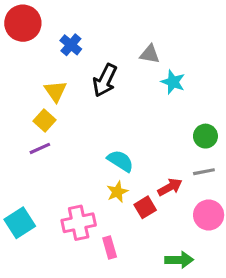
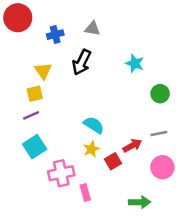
blue cross: (71, 45) -> (55, 35), turned 35
gray triangle: (150, 54) -> (93, 29), moved
yellow square: (45, 121) -> (35, 94), turned 35
green circle: (205, 136) -> (160, 94), moved
cyan square: (20, 223) -> (35, 147), moved

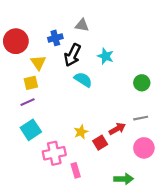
red circle: (18, 18) -> (16, 41), moved
blue cross: (55, 35) -> (55, 38), moved
cyan star: (135, 64) -> (105, 56), moved
cyan semicircle: (94, 125) -> (83, 80), moved

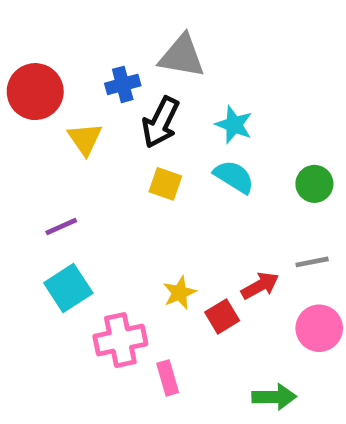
gray triangle: (82, 25) -> (182, 56), size x1.5
cyan semicircle: (83, 80) -> (234, 177), moved
yellow square: (31, 83) -> (165, 184), moved, turned 32

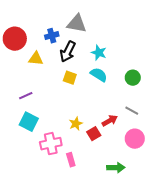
yellow triangle: (85, 139) -> (36, 59), turned -49
gray line: (312, 262) -> (132, 111), turned 40
cyan square: (68, 288) -> (29, 122), turned -30

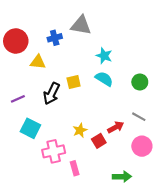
black arrow: (68, 52) -> (52, 94), moved
yellow square: (70, 78) -> (74, 82), turned -32
purple line: (26, 96) -> (18, 99), moved

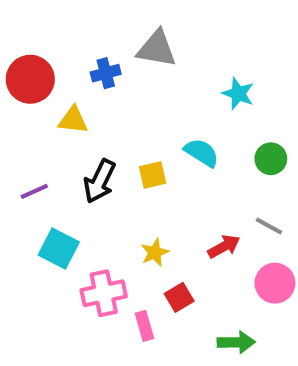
cyan star: (104, 56) -> (238, 94), moved
yellow square: (74, 82) -> (153, 175), moved
red square: (99, 141) -> (179, 297), moved

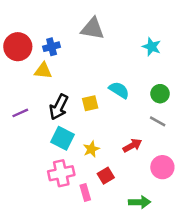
blue cross: (106, 73) -> (52, 47), moved
cyan star: (238, 94) -> (152, 47), moved
gray line: (269, 226) -> (158, 121), moved
cyan square: (59, 248) -> (62, 138), moved

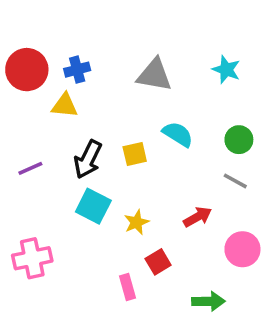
gray triangle: (93, 29) -> (154, 75), moved
pink cross: (61, 173) -> (32, 258), moved

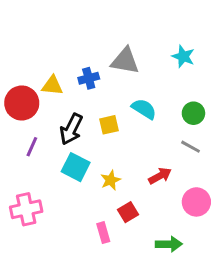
red circle: (27, 70) -> (22, 103), moved
blue cross: (77, 70) -> (89, 78), moved
purple line: (30, 168) -> (32, 147), moved, turned -42

